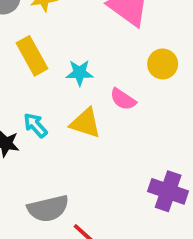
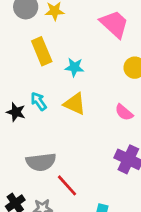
pink semicircle: (123, 99) -> (124, 112), moved

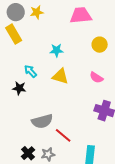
pink trapezoid: (114, 24) -> (81, 15), turned -40
yellow rectangle: (42, 51) -> (14, 34), moved
cyan arrow: (39, 101) -> (30, 71), moved

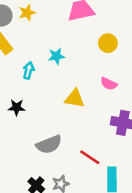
cyan arrow: (30, 71) -> (28, 70), moved, turned 64
yellow triangle: (60, 76) -> (75, 99), moved
red line: (63, 135) -> (90, 157), moved

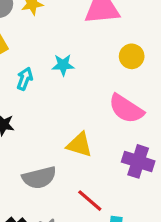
pink semicircle: (109, 84) -> (126, 109), size x1.6
yellow triangle: (75, 99) -> (79, 145), moved

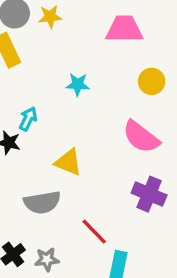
cyan arrow: (25, 79) -> (28, 119), moved
yellow triangle: (79, 145) -> (68, 162), moved

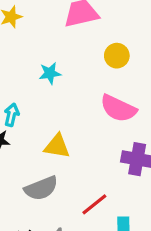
red line: (94, 231) -> (94, 204), turned -72

